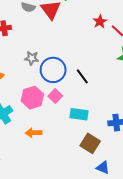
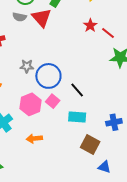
black line: (82, 76) -> (77, 90), moved

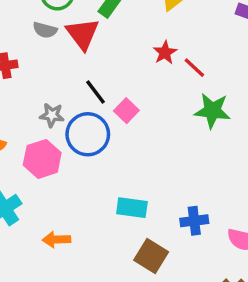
black line: (77, 90) -> (95, 92), moved
pink square: (53, 101) -> (126, 111), moved
pink hexagon: (30, 104) -> (42, 159), moved

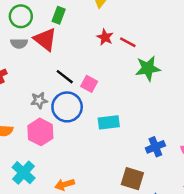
cyan rectangle: (132, 208) -> (109, 122), moved

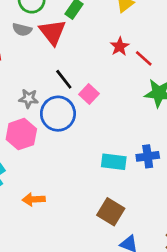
cyan rectangle: (109, 122) -> (114, 162), moved
blue cross: (155, 147) -> (148, 156), moved

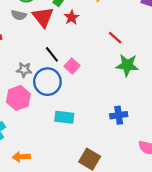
red star: (120, 46) -> (72, 17), moved
cyan rectangle: (114, 162) -> (64, 117), moved
orange arrow: (34, 199) -> (21, 157), moved

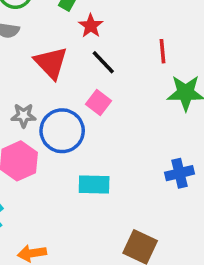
red triangle: (43, 17) -> (51, 63), moved
red line: (115, 38) -> (163, 51), turned 48
black line: (52, 54) -> (103, 62), moved

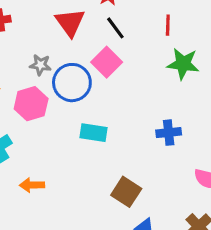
pink square: (98, 102) -> (107, 62), size x1.4

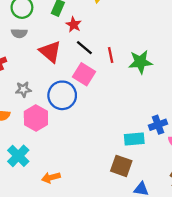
red line: (168, 25) -> (111, 55), moved
gray star: (40, 65) -> (23, 89), moved
cyan rectangle: (93, 133) -> (134, 139), moved
blue cross: (169, 133) -> (158, 125), moved

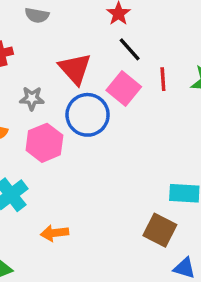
red triangle: (50, 52) -> (75, 69), moved
red line: (111, 55) -> (163, 79), moved

